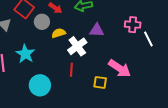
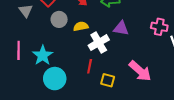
gray circle: (42, 22) -> (59, 19), moved
cyan star: (25, 54) -> (43, 55), moved
yellow square: (100, 82) -> (108, 80), moved

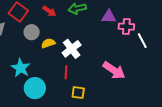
yellow semicircle: (81, 26) -> (48, 43), moved
purple triangle: (121, 28) -> (109, 17), moved
yellow square: (108, 80) -> (78, 93), moved

